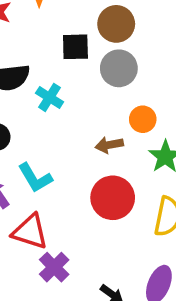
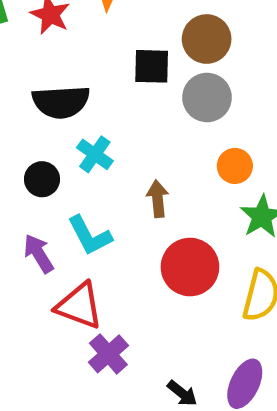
cyan cross: (50, 97) -> (95, 154), moved
brown arrow: (109, 145) -> (158, 199), moved, turned 92

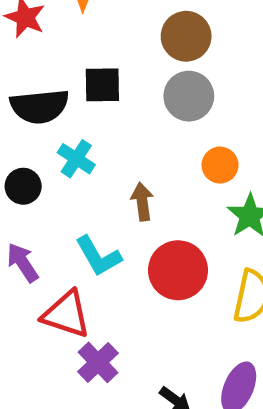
black square: (152, 66) -> (102, 85), moved
cyan L-shape: (90, 236) -> (98, 256), moved

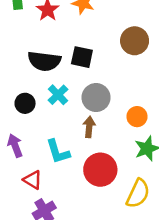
gray circle: (189, 96) -> (96, 98), moved
red triangle: (66, 314) -> (33, 180), size x0.7

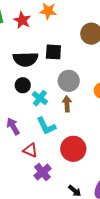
cyan cross: (58, 95) -> (40, 98), moved
black circle: (25, 103) -> (23, 85), moved
red circle: (100, 170) -> (73, 149), moved

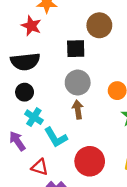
red star: (22, 20) -> (31, 26), moved
black square: (53, 52) -> (76, 49), moved
cyan cross: (40, 98) -> (34, 117), moved

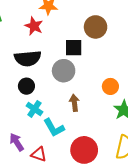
gray circle: (78, 83) -> (64, 71), moved
purple arrow: (17, 141) -> (17, 142), moved

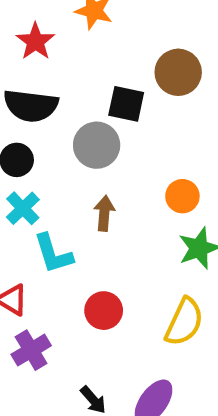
red star: (34, 26) -> (35, 41), moved
red circle: (84, 150) -> (104, 311), size x0.7

